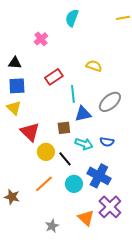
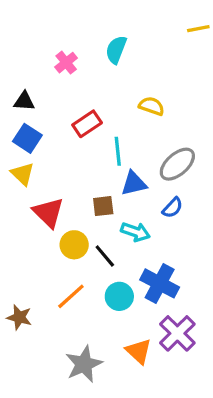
cyan semicircle: (72, 18) -> (116, 50), moved
blue square: (17, 86) -> (27, 138), turned 36
blue semicircle: (107, 142) -> (173, 208), moved, turned -56
gray star: (52, 226) -> (84, 364), size x1.6

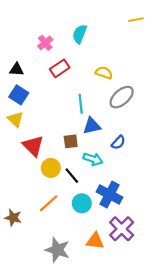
red rectangle: (87, 124) -> (60, 68), moved
gray ellipse: (177, 164) -> (122, 97), moved
orange triangle: (139, 351) -> (95, 241), turned -36
gray star: (84, 364) -> (57, 250), turned -30

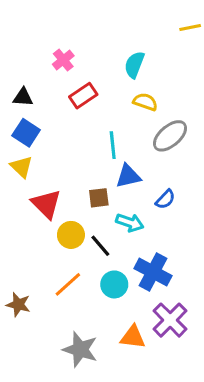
cyan semicircle: (80, 34) -> (134, 65), moved

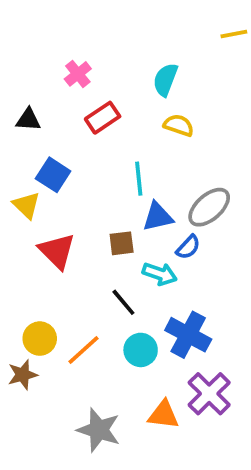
blue square: (26, 133) -> (53, 175), moved
gray ellipse: (170, 136) -> (209, 207), moved
blue semicircle: (165, 199) -> (188, 247), moved
yellow circle: (71, 235) -> (40, 339), moved
brown star: (18, 305) -> (23, 375), turned -30

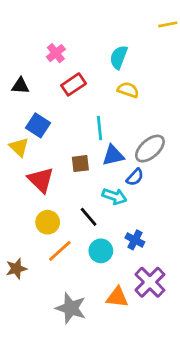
brown square: (122, 243) -> (80, 164), moved
blue cross: (188, 335) -> (135, 240), size x0.6
yellow circle: (40, 339) -> (48, 222), moved

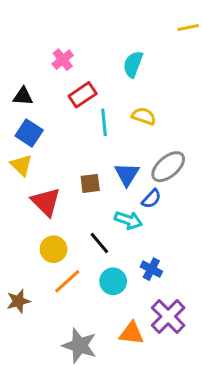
yellow semicircle: (128, 90) -> (144, 116), moved
blue square: (38, 125) -> (29, 133), moved
cyan line: (99, 128) -> (104, 122), moved
blue triangle: (113, 155) -> (127, 174), turned -45

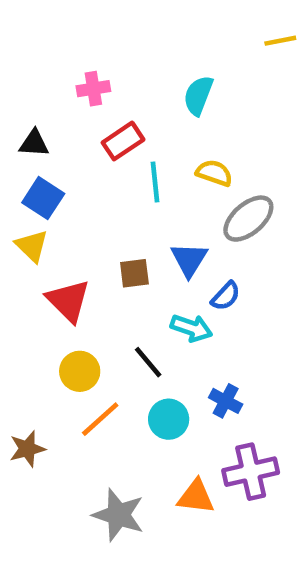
pink cross: (63, 60) -> (93, 89), turned 30
gray ellipse: (168, 167) -> (248, 219), moved
purple cross: (168, 316) -> (251, 472), turned 32

